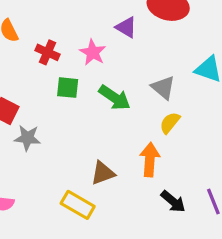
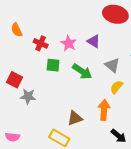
purple triangle: (126, 27) -> (94, 41), moved

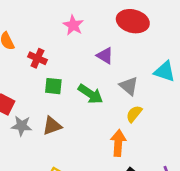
pink star: (69, 43) -> (73, 25), moved
brown triangle: (75, 118) -> (52, 126), moved

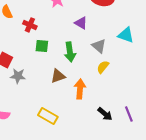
green arrow: (90, 94) -> (70, 52), turned 48
brown triangle: (52, 126) -> (58, 76), moved
orange arrow: (118, 143) -> (80, 89), moved

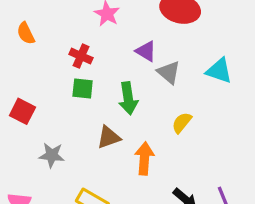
red cross: (30, 25) -> (81, 56), moved
gray triangle: (99, 46) -> (169, 72), moved
gray star: (18, 76) -> (52, 155), moved

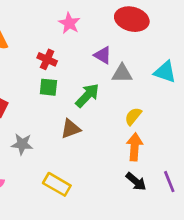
gray triangle: (169, 72) -> (122, 73), turned -40
green arrow: (128, 98) -> (87, 95), turned -128
orange arrow: (144, 158) -> (135, 147), moved

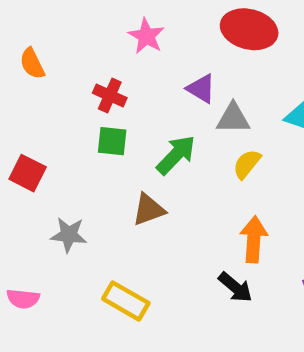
yellow semicircle: (133, 116) -> (247, 164), moved
black arrow: (136, 182) -> (235, 287), moved

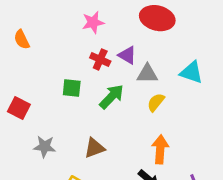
pink star: (146, 36) -> (93, 22), turned 30
red cross: (110, 95) -> (100, 59), moved
brown triangle: (149, 210) -> (94, 148), moved

